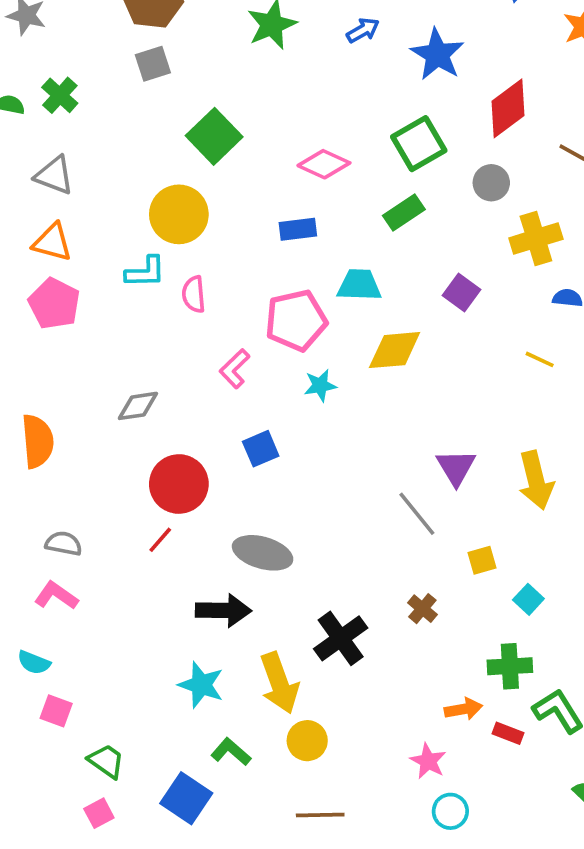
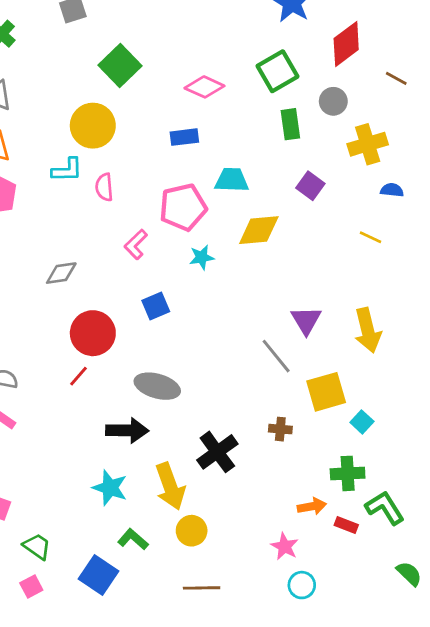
green rectangle: (404, 213) -> (290, 124), moved, turned -64
yellow square: (482, 560) -> (326, 392), size x1.8
brown cross: (422, 609) -> (280, 429), turned -35

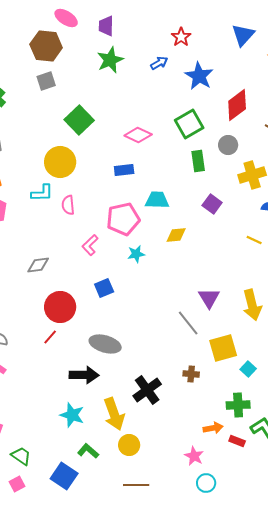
yellow diamond: (259, 230) -> (176, 235), size x0.7

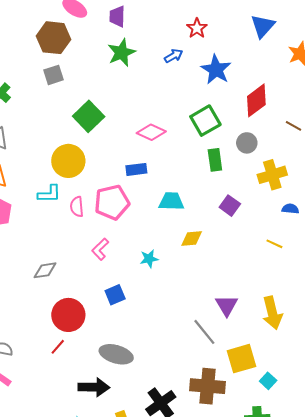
pink pentagon: (123, 219) -> (112, 202), moved
brown cross: (191, 374) -> (208, 386), size x2.0

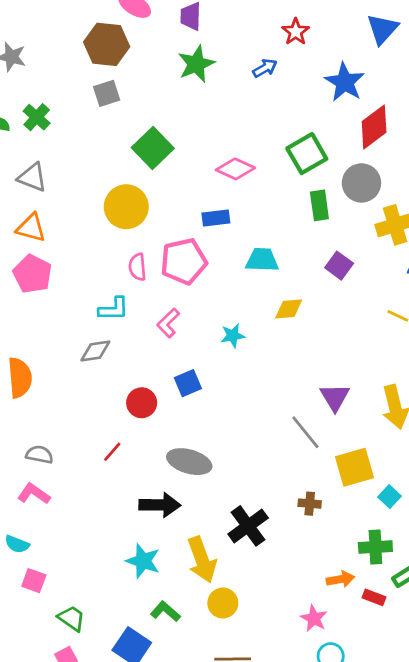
blue star: (216, 70) -> (345, 82), moved
gray circle: (247, 143) -> (361, 183), size x1.4
cyan L-shape: (49, 194) -> (114, 309), moved
red circle: (68, 315) -> (142, 403), moved, size x0.7
brown cross: (208, 386) -> (310, 504), size x0.5

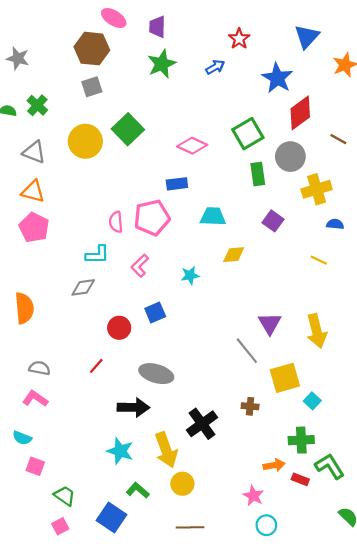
yellow circle: (126, 207) -> (85, 141), moved

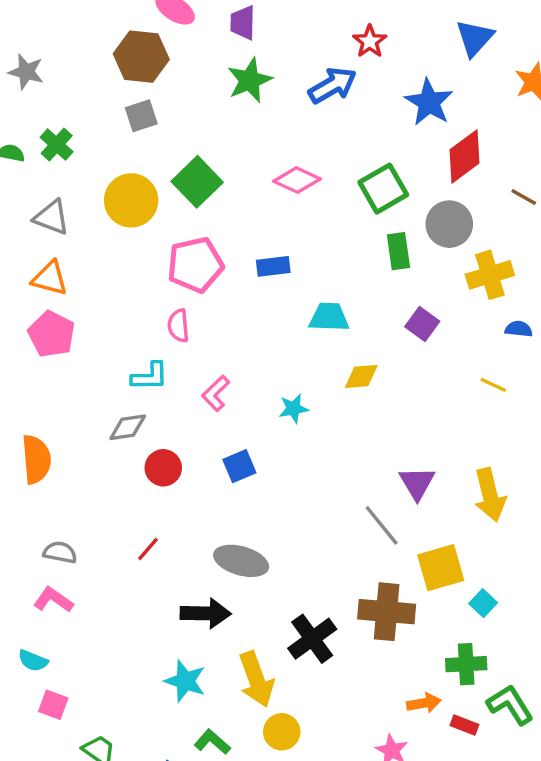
blue arrow: (215, 67) -> (332, 85), size x1.6
pink diamond: (192, 146) -> (297, 180), moved
pink pentagon: (152, 218) -> (195, 265), moved
red circle: (119, 328) -> (163, 468), moved
brown cross: (250, 406) -> (387, 612), size x2.0

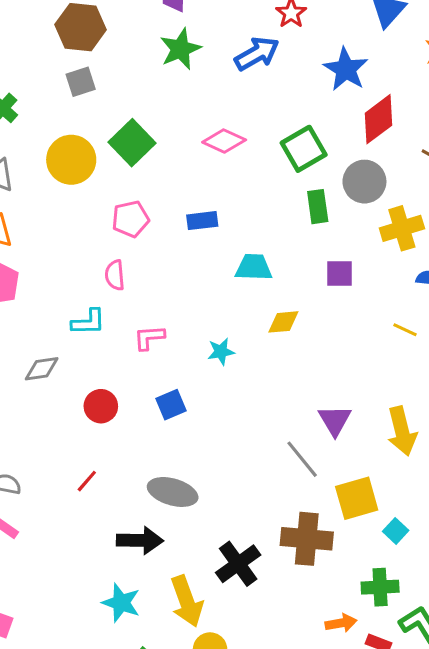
pink pentagon: (195, 265) -> (130, 219), size x0.7
purple square: (422, 324) -> (340, 274), turned -36
pink L-shape: (216, 393) -> (149, 338), turned 40
gray diamond: (128, 427) -> (42, 369), moved

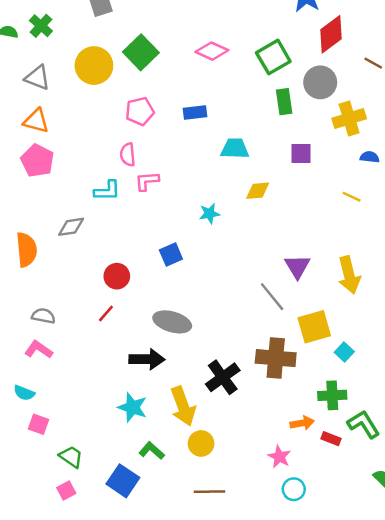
pink L-shape: (149, 338) -> (147, 181), moved
red circle: (101, 406) -> (117, 276), moved

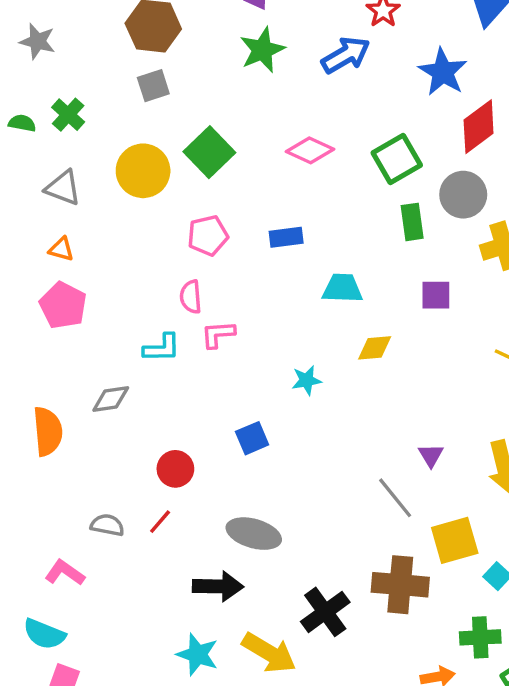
orange triangle: (36, 121) -> (61, 249), size x0.7
purple triangle: (297, 267) -> (431, 455), size x0.7
gray semicircle: (43, 316) -> (107, 525), moved
cyan semicircle: (24, 393) -> (44, 634), size x1.4
yellow arrow: (183, 406) -> (269, 653), turned -39

